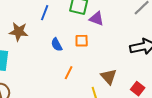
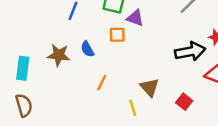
brown star: (19, 32) -> (59, 55), moved
orange square: (82, 41) -> (117, 35), moved

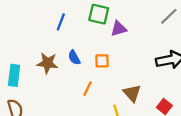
purple triangle: (135, 18) -> (119, 29), turned -36
orange square: (117, 35) -> (102, 61), moved

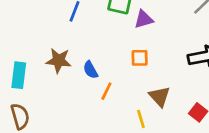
blue semicircle: (74, 58) -> (90, 70), moved
orange square: (102, 61) -> (140, 58), moved

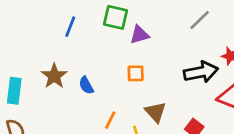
brown star: (59, 61) -> (54, 76), turned 30
orange line: (106, 91) -> (110, 120), moved

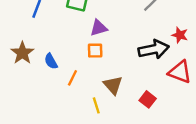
purple triangle: (140, 35) -> (99, 28), moved
orange line: (110, 120) -> (72, 78), moved

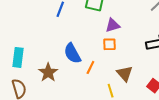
brown star: (22, 53) -> (48, 73), moved
blue semicircle: (51, 61) -> (72, 53), size x1.5

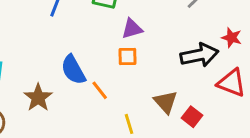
orange line: (90, 67) -> (100, 90), turned -64
brown triangle: (125, 74) -> (166, 102), moved

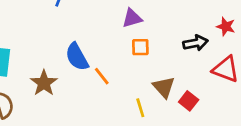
black arrow: (199, 55) -> (195, 43), size x0.7
orange square: (128, 57) -> (140, 47), moved
yellow line: (129, 124) -> (140, 108), moved

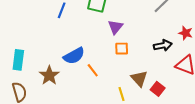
purple triangle: (132, 18) -> (115, 27), turned -35
blue semicircle: (77, 57) -> (74, 56), turned -90

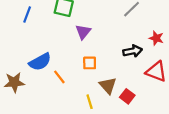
orange square: (122, 49) -> (90, 63), moved
brown star: (49, 75) -> (14, 82), turned 30

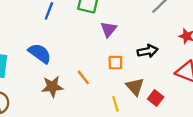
black arrow: (133, 51) -> (148, 51), moved
blue semicircle: (40, 62) -> (40, 53), moved, turned -115
brown star: (14, 82) -> (52, 87), moved

